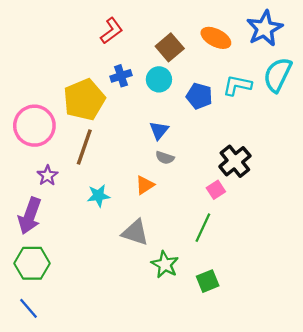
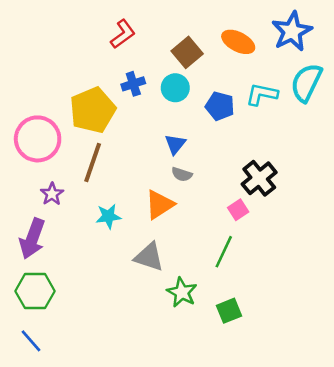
orange triangle: (145, 185) -> (160, 204), size x1.4

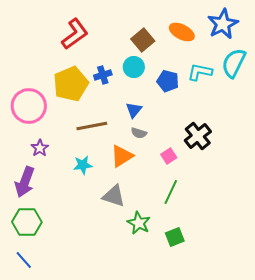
red L-shape: (123, 34) -> (75, 34), moved, size x1.4
blue cross: (133, 84) -> (103, 75), moved
brown line: (93, 163) -> (92, 126), moved, turned 60
pink square: (238, 210) -> (169, 156), moved

